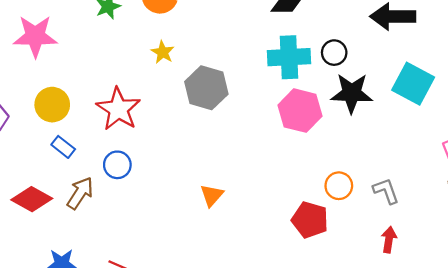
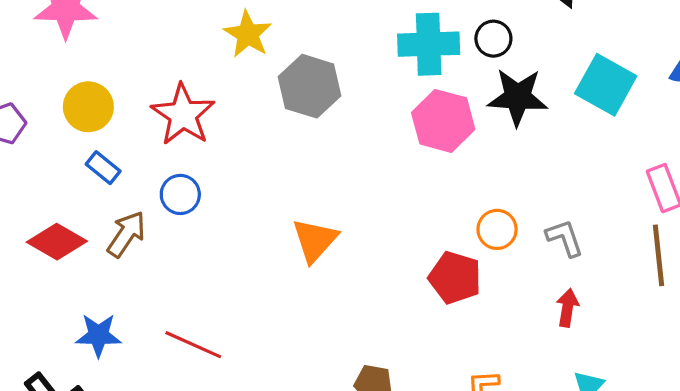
yellow star: (163, 52) -> (248, 34), size x1.4
orange triangle: (212, 195) -> (315, 240), size x1.4

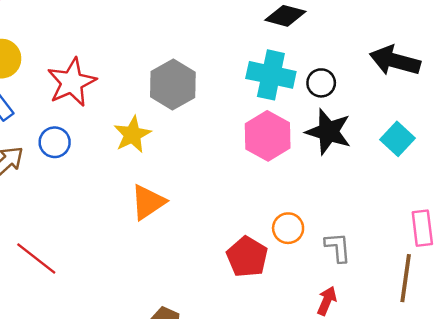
yellow star: (248, 34) -> (132, 135), moved
cyan square: (606, 85) -> (398, 139), size x0.7

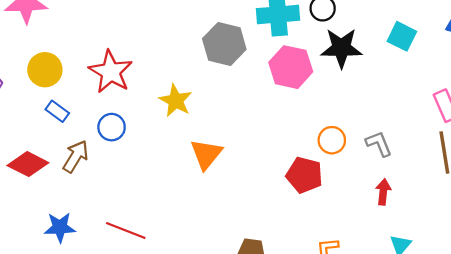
gray hexagon: (173, 84) -> (224, 44), moved

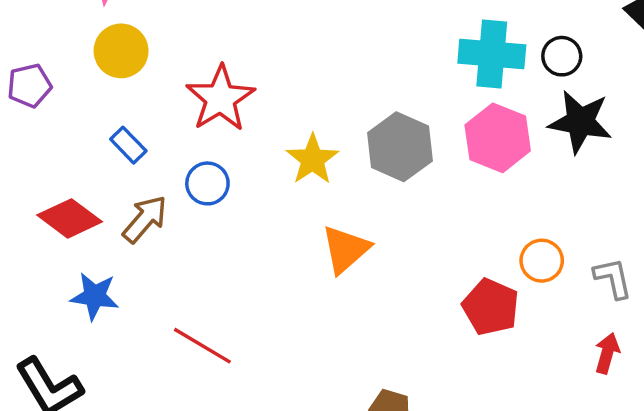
gray hexagon: (224, 44) -> (400, 147), moved
yellow circle: (45, 70) -> (121, 51), moved
blue star: (60, 227) -> (95, 296), moved

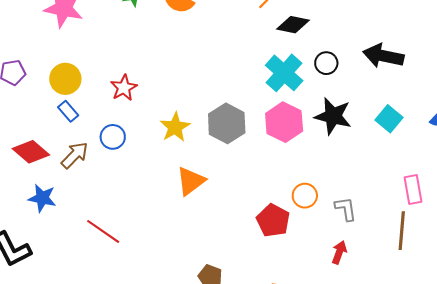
yellow circle: (121, 51) -> (65, 79), moved
cyan cross: (492, 54) -> (284, 73), turned 33
black circle: (562, 56) -> (326, 63), moved
red star: (220, 98) -> (124, 88), size x0.7

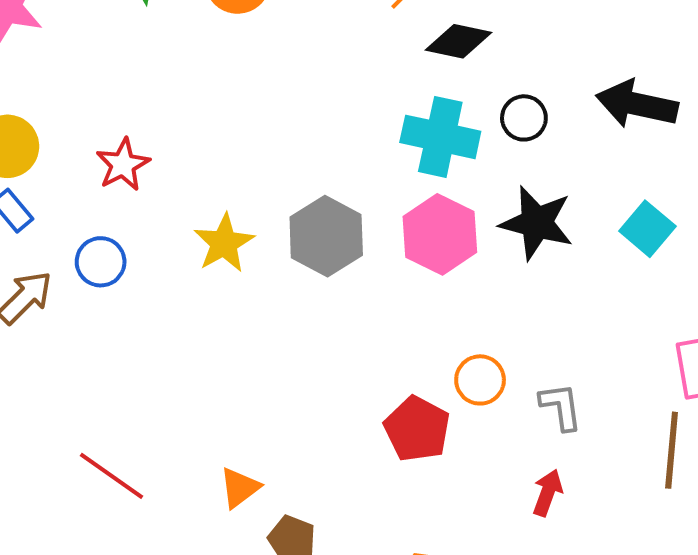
cyan cross: (284, 73) -> (440, 137), turned -30
orange triangle: (191, 181) -> (240, 488), moved, size x0.7
red line: (103, 231) -> (112, 476), moved

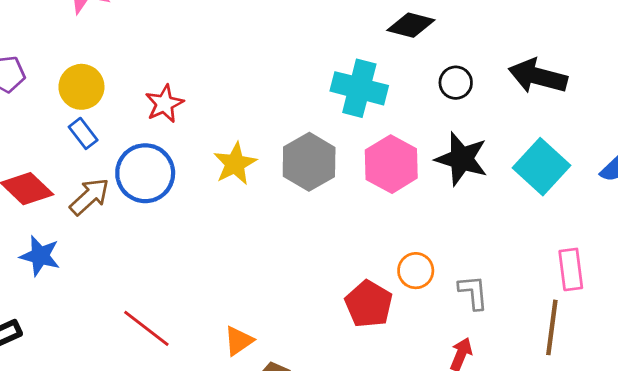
cyan cross: (440, 137) -> (359, 88), moved
cyan square: (647, 229) -> (542, 167), size x1.4
blue circle: (101, 262) -> (145, 173), size x1.6

